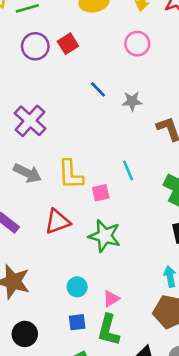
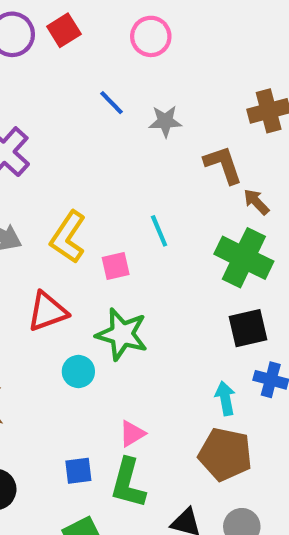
pink circle: (137, 44) -> (151, 36), moved
yellow L-shape: (71, 174) -> (68, 237), turned 36
cyan circle: (77, 287) -> (78, 371), moved

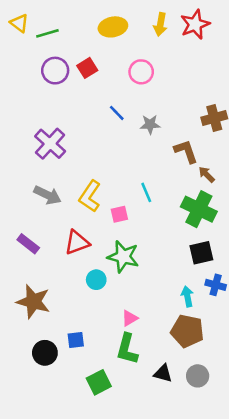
blue square: (78, 471) -> (76, 340), moved

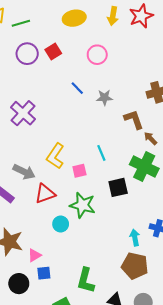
gray arrow: (47, 195) -> (24, 172), moved
black square: (201, 253) -> (118, 187), moved
pink triangle: (130, 318) -> (34, 255), moved

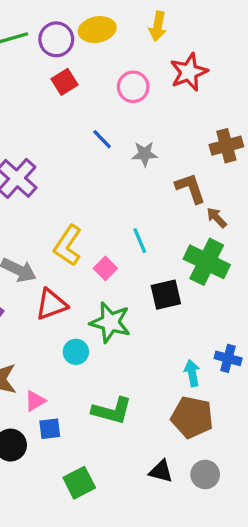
red star: (141, 16) -> (189, 72), moved
purple circle: (27, 54) -> (56, 39), moved
pink square: (79, 171) -> (105, 268), turned -32
green L-shape: (86, 280) -> (112, 411), moved, turned -90

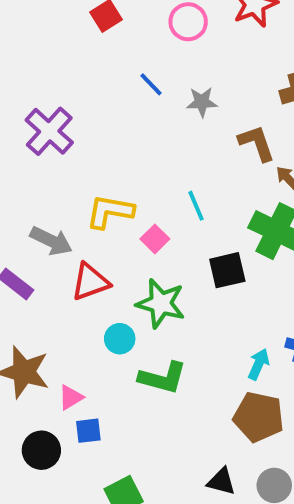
yellow L-shape: (68, 245) -> (110, 212), turned 66
cyan arrow: (192, 373) -> (259, 364), turned 35
green L-shape: (112, 411) -> (163, 378), moved

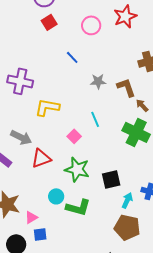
gray star: (202, 102) -> (98, 81), moved
purple cross: (49, 131) -> (20, 81), turned -30
yellow L-shape: (110, 212) -> (47, 107), moved
black square: (227, 270) -> (111, 179), moved
cyan circle: (120, 339) -> (56, 196), moved

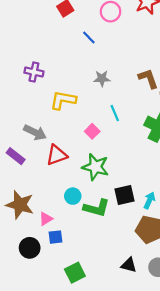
blue line: (72, 57) -> (89, 38), moved
purple cross: (20, 81) -> (34, 72), size x0.7
gray star: (98, 81) -> (102, 79), moved
black square: (111, 179) -> (125, 195), moved

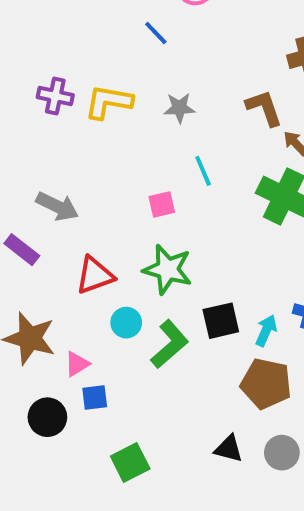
yellow L-shape: (63, 100) -> (108, 102), moved
pink square: (92, 131) -> (162, 204), turned 32
red triangle: (57, 155) -> (95, 275), moved
green L-shape: (96, 208) -> (170, 344), turned -56

